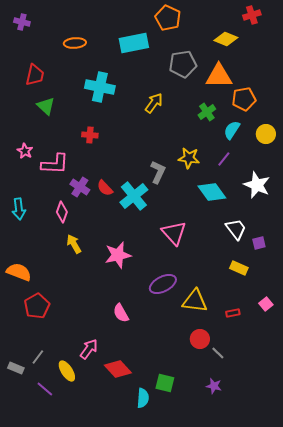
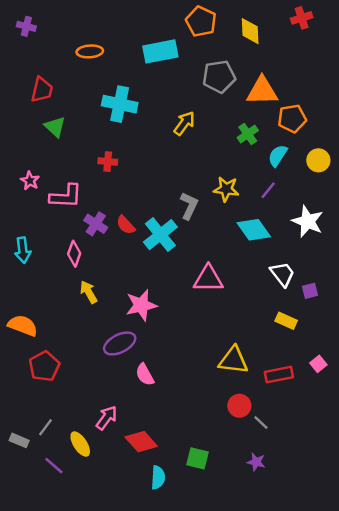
yellow diamond: (226, 39) -> (250, 31), moved, turned 65
pink triangle: (174, 233) -> (208, 279), turned -48
purple ellipse: (163, 284) -> (120, 343), moved
red rectangle: (233, 313) -> (279, 375), size x1.6
cyan semicircle: (143, 398) -> (158, 478), moved

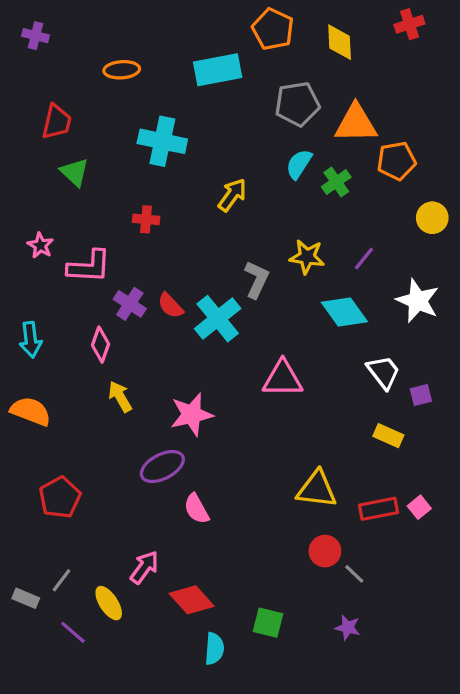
yellow arrow: (184, 123) -> (232, 195), moved
cyan semicircle: (278, 156) -> (299, 164), moved
orange semicircle: (23, 326) -> (31, 411), moved
pink square: (318, 364) -> (419, 507), moved

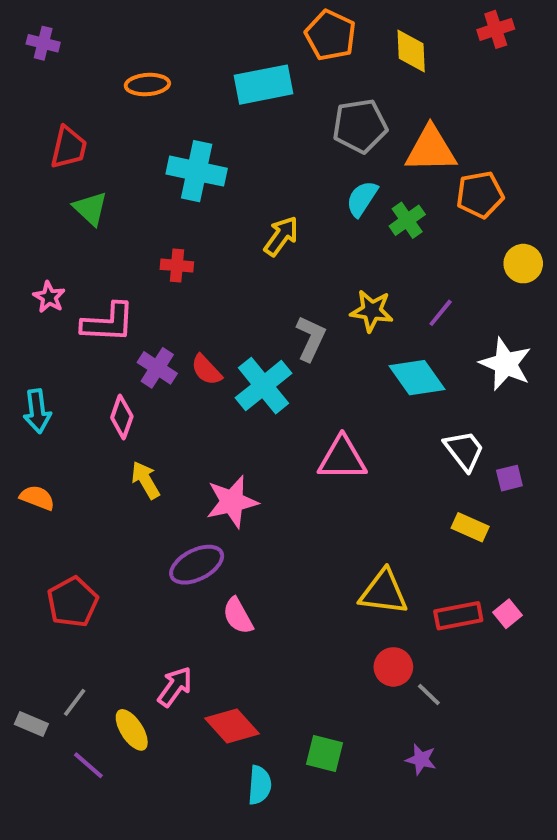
orange semicircle: (31, 411) -> (37, 498), size x0.7

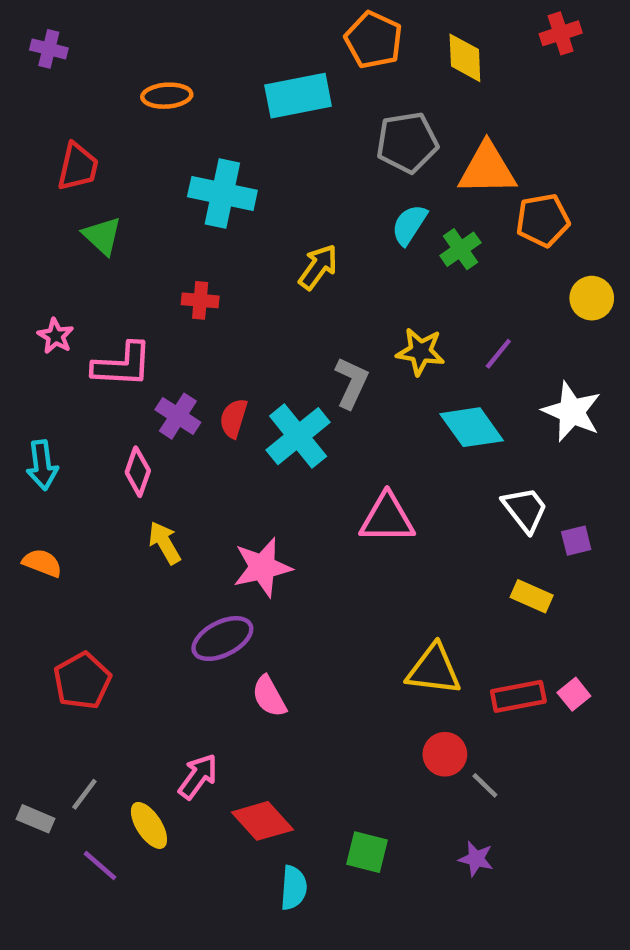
red semicircle: (206, 370) -> (234, 418), turned 60

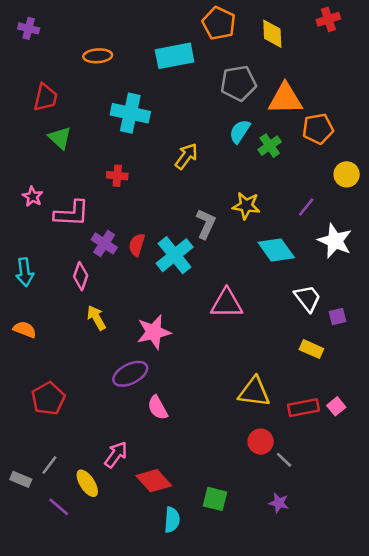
purple line: (498, 354) -> (306, 207), moved

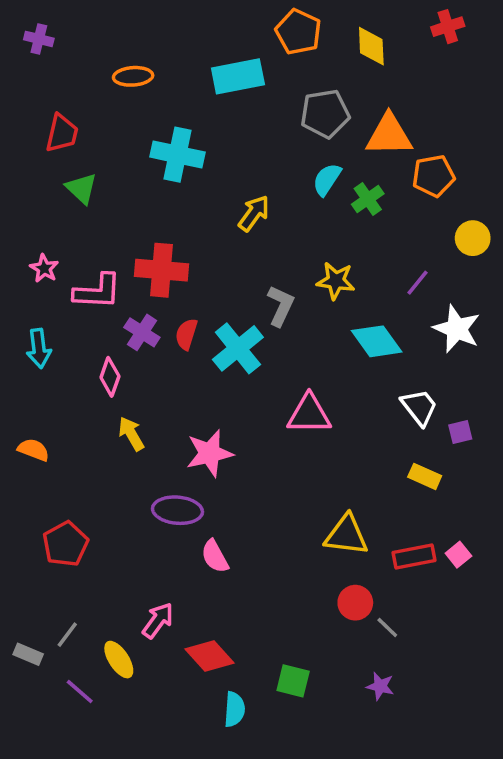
red cross: (117, 176) -> (161, 270), moved, size x1.8
cyan arrow: (25, 272) -> (39, 348), moved
purple ellipse: (130, 374) -> (177, 510), turned 32

